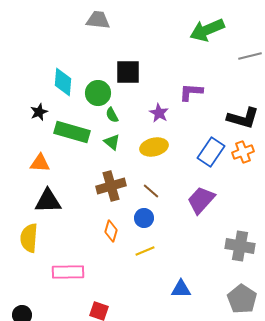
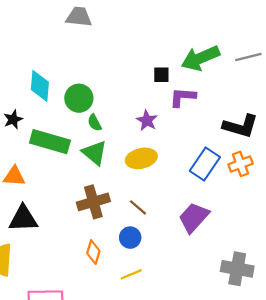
green arrow: (207, 30) -> (200, 58), moved
black square: (128, 72) -> (161, 75), moved, size x0.6
green triangle: (112, 142) -> (94, 153), size x1.4

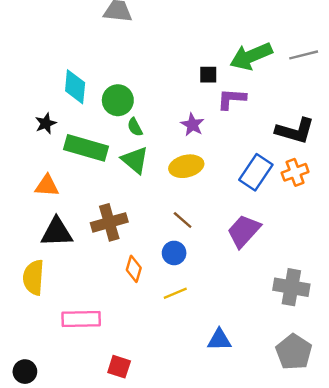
brown cross: (93, 202) -> (109, 222), moved

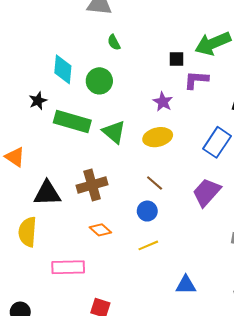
green semicircle: (135, 127) -> (114, 42), moved
orange triangle: (47, 186) -> (15, 157), moved, turned 30
orange diamond: (134, 269) -> (100, 230), moved, turned -65

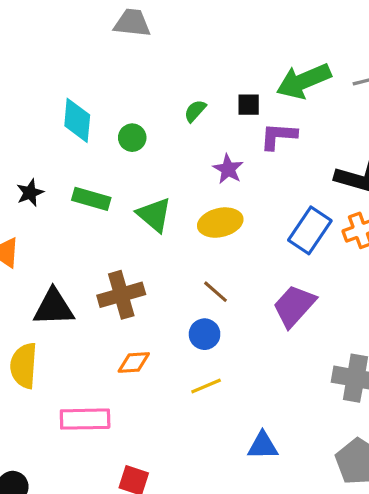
green semicircle: (114, 42) -> (195, 111), moved, turned 70
green circle: (99, 81) -> (132, 138), size x0.7
black star: (38, 101) -> (30, 193), moved
green rectangle: (72, 122) -> (91, 199), size x0.7
orange diamond: (100, 230) -> (134, 362), turned -45

